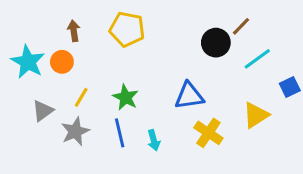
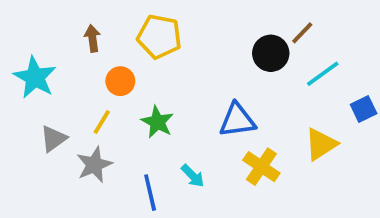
orange circle: (62, 62) -> (120, 81), moved
blue line: (120, 133) -> (150, 193), moved
cyan arrow: (154, 140) -> (193, 176), turned -30

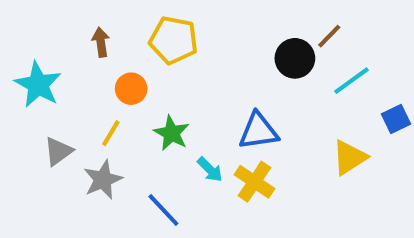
yellow cross: (261, 167) -> (254, 182), moved
cyan arrow: (193, 176) -> (210, 170), moved
blue line: (150, 193) -> (163, 210), turned -30

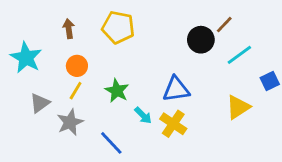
orange circle: (131, 89) -> (77, 66), moved

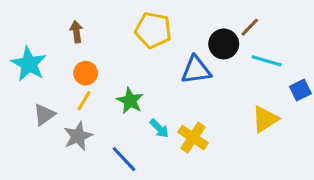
yellow pentagon: (118, 27) -> (153, 30), moved
cyan line: (239, 55) -> (267, 61), turned 52
blue triangle: (176, 89) -> (196, 70), moved

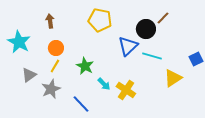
cyan line: (267, 61) -> (152, 56), moved
blue triangle: (196, 70) -> (128, 46), turned -35

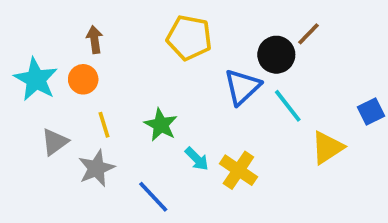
orange circle: (56, 48) -> (83, 79), moved
cyan line: (152, 56) -> (288, 106), turned 36
yellow line: (55, 66) -> (104, 125), turned -48

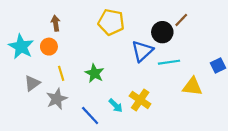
cyan line: (288, 106) -> (169, 62), turned -60
yellow triangle: (327, 147) -> (192, 87), turned 40
cyan arrow: (197, 159) -> (116, 106), moved

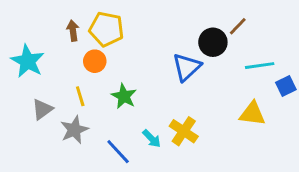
yellow pentagon: (111, 22) -> (106, 29), moved
orange circle: (49, 47) -> (95, 61), moved
cyan line: (169, 62) -> (260, 66), moved

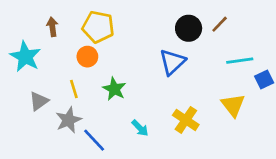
brown arrow: (73, 31) -> (52, 27), moved
black circle: (213, 42) -> (189, 28), moved
yellow triangle: (252, 114) -> (233, 105), turned 45
yellow cross: (184, 131) -> (186, 120), moved
blue line: (118, 152) -> (94, 140), moved

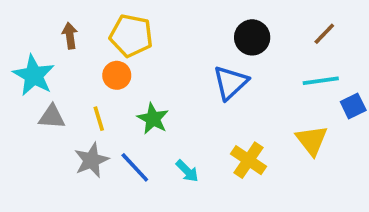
brown line: (220, 24) -> (324, 34), moved
gray triangle: (39, 101) -> (52, 117), moved, turned 40
blue line: (94, 140) -> (135, 167), moved

